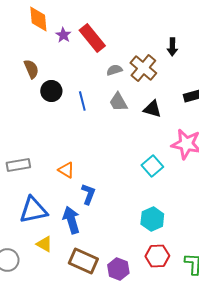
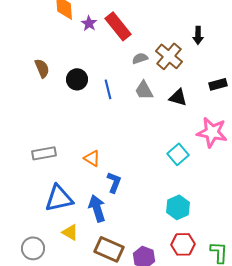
brown semicircle: (31, 69) -> (42, 68), moved

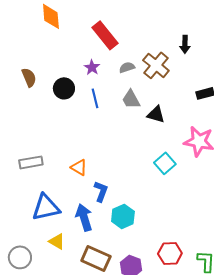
purple star: (89, 23) -> (92, 67), moved
black triangle: (178, 97) -> (156, 114), moved
cyan hexagon: (178, 207) -> (123, 216), moved

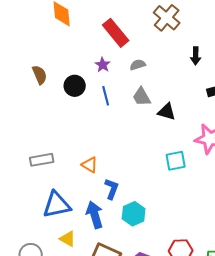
black arrow: (185, 44) -> (196, 56), moved
brown cross: (156, 65) -> (167, 18), moved
cyan square: (165, 163) -> (176, 161), turned 30

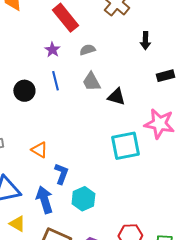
black circle: (75, 86) -> (24, 91), moved
cyan square: (176, 161) -> (125, 146), size x1.4

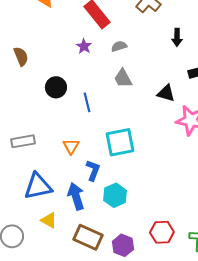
blue line: (55, 81) -> (87, 102), moved
black triangle: (116, 97) -> (166, 93), moved
cyan square: (125, 146) -> (120, 142), moved
orange triangle: (39, 150) -> (71, 146), turned 30

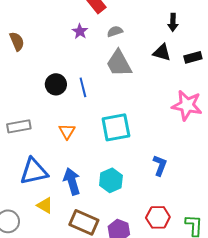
gray trapezoid: (123, 78) -> (119, 63), size x1.4
black circle: (56, 87) -> (56, 84), moved
black triangle: (166, 93) -> (162, 52), moved
blue L-shape: (93, 170) -> (160, 165), moved

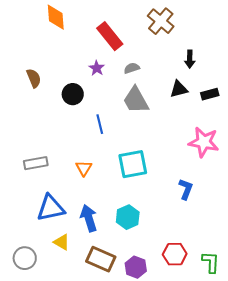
black triangle: (162, 52) -> (179, 89), turned -30
black circle: (56, 84) -> (73, 94), moved
blue L-shape: (160, 165) -> (186, 189), moved

